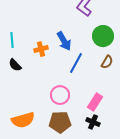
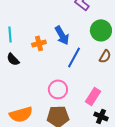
black cross: (93, 122) -> (101, 116), moved

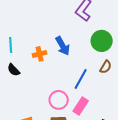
blue line: (74, 57) -> (81, 79), moved
pink rectangle: (93, 96) -> (81, 106), moved

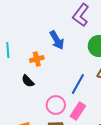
blue arrow: (63, 46) -> (57, 40), moved
black semicircle: (14, 70) -> (28, 81), moved

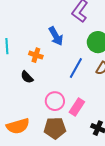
orange cross: (37, 59) -> (36, 55), turned 32
blue line: (78, 84) -> (76, 68), moved

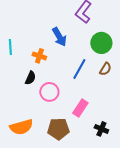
black semicircle: (27, 77) -> (30, 78), turned -112
pink circle: (55, 101) -> (49, 92), moved

